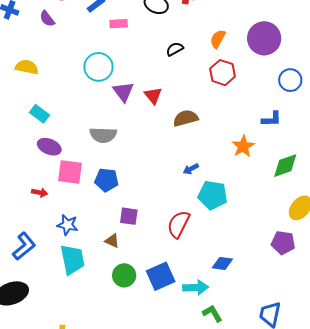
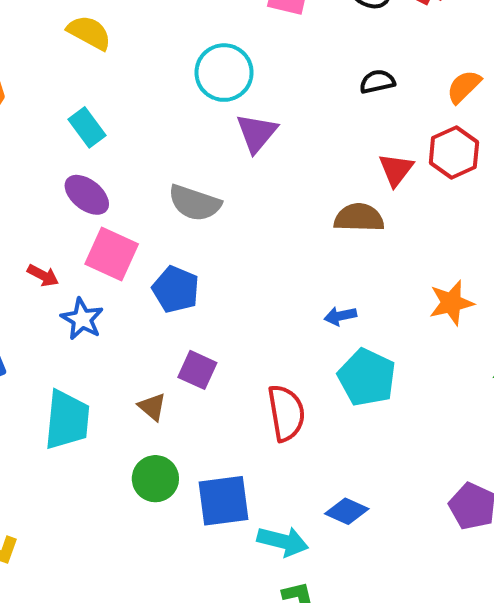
red triangle: (153, 96) -> (396, 170), moved
red semicircle: (178, 224) -> (286, 413), turned 128
blue star: (67, 225) -> (82, 319), moved

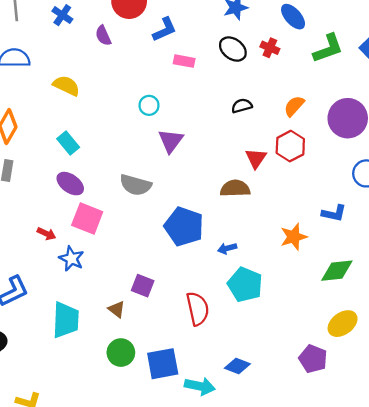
cyan circle: (224, 73) -> (149, 105), size x0.6
blue pentagon: (176, 289) -> (184, 226), moved, size x1.4

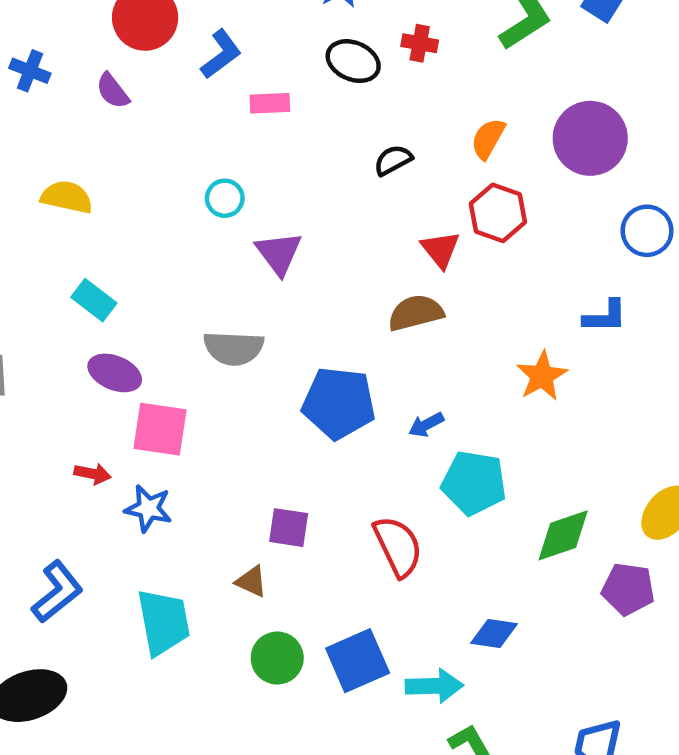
green diamond: (337, 271) -> (563, 535), moved

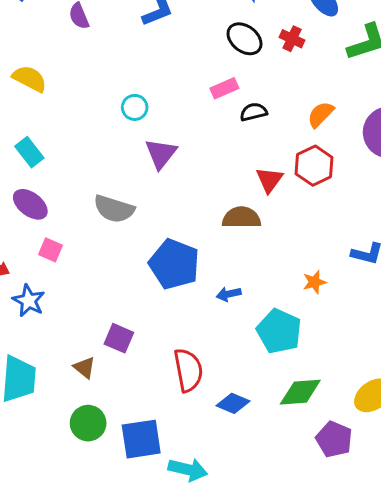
pink rectangle: (270, 103) -> (224, 88), moved, turned -36
orange star: (542, 376) -> (314, 282), size x0.7
pink square: (160, 429) -> (51, 250), size x0.6
cyan pentagon: (474, 483) -> (279, 331), moved
blue diamond: (494, 634) -> (233, 403), moved

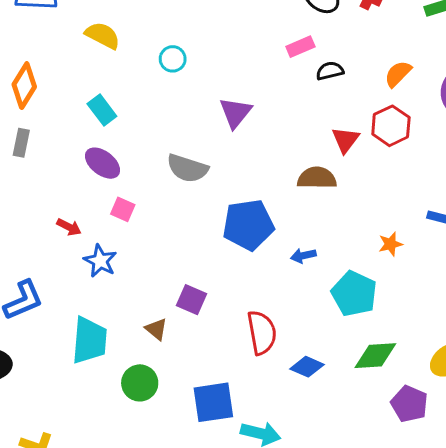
cyan circle: (135, 107) -> (173, 59), moved
blue pentagon: (174, 264) -> (248, 225), turned -30
green circle: (88, 423) -> (140, 383), moved

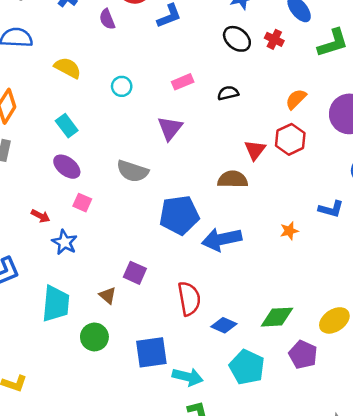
pink rectangle: (300, 47) -> (183, 82), moved
black semicircle: (330, 71) -> (228, 93), moved
blue arrow: (303, 256) -> (222, 239), size x2.0
cyan pentagon: (354, 294) -> (247, 367), moved

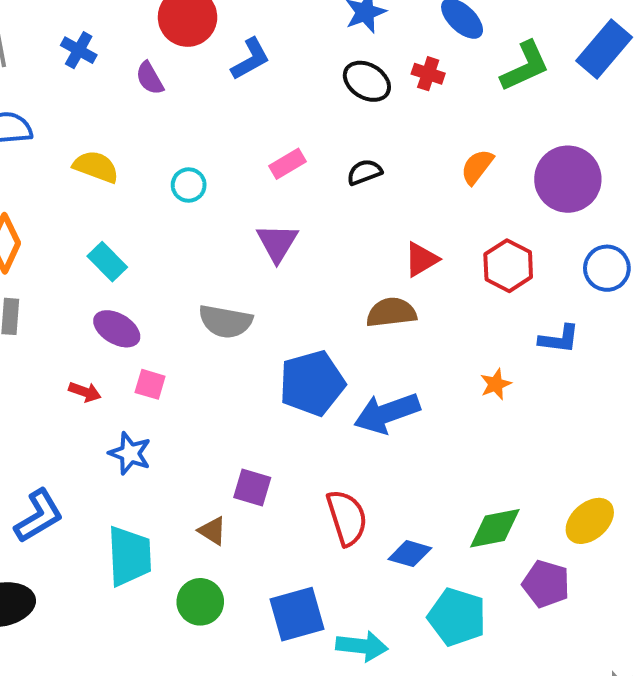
red hexagon: (290, 139) -> (508, 266), moved
red triangle: (255, 150) -> (421, 259), turned 30
red arrow: (41, 216) -> (85, 392), moved

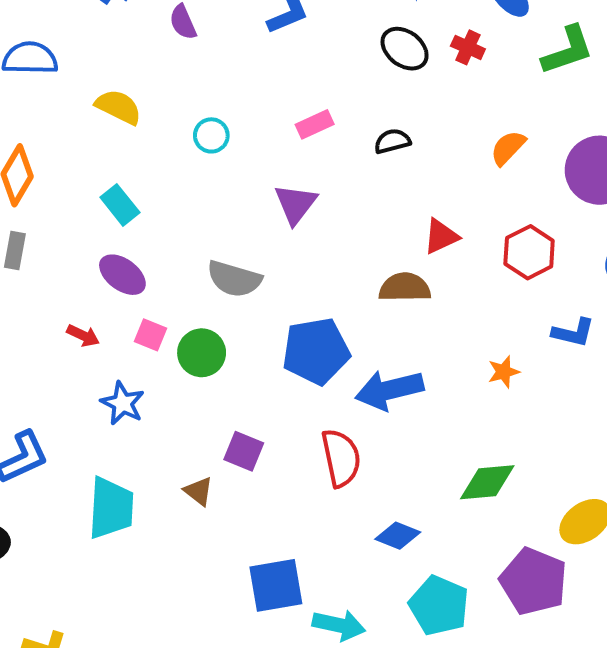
red semicircle: (347, 518) -> (341, 458), moved
green diamond: (495, 528) -> (487, 482), moved
purple pentagon: (546, 584) -> (534, 581), size x1.4
green circle: (200, 602) -> (202, 353), moved

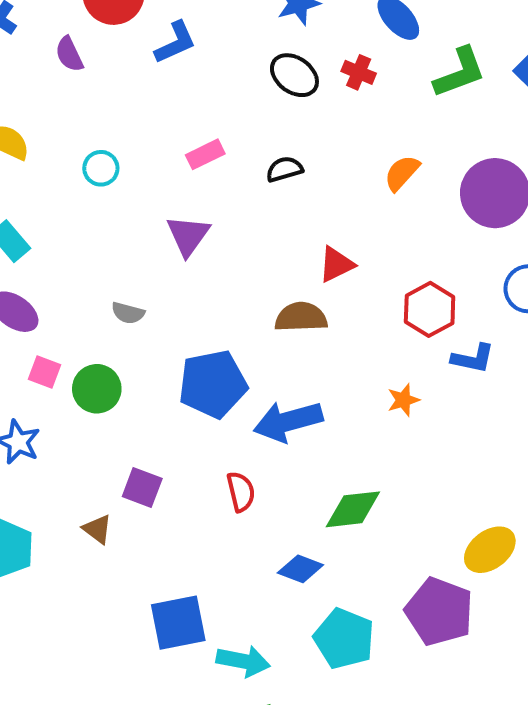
red hexagon: (529, 252) -> (430, 309), moved
gray semicircle: (234, 279) -> (128, 313), size x0.6
red semicircle: (341, 458) -> (241, 492), size x0.7
green diamond: (487, 482) -> (353, 509), moved

